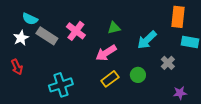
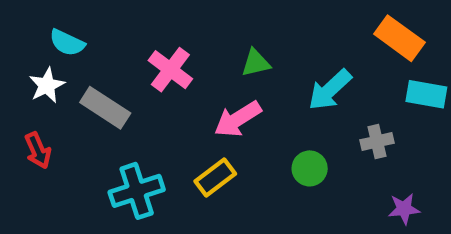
orange rectangle: (178, 17) -> (399, 38), turned -60
gray rectangle: (47, 36) -> (105, 108), moved
gray cross: (168, 63) -> (377, 142), turned 32
yellow rectangle: (110, 79) -> (215, 177), moved

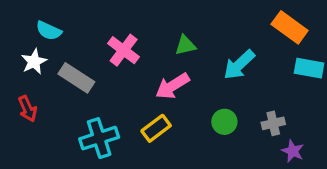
gray cross: (377, 142) -> (273, 123), moved
purple star: (404, 209) -> (293, 151), turned 30

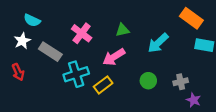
cyan cross: (99, 138) -> (76, 74), moved

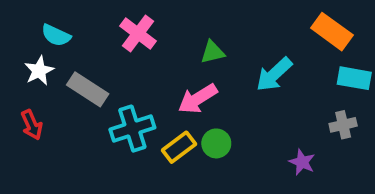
pink cross: (82, 33) -> (138, 33), moved
green circle: (148, 81) -> (216, 143), moved
gray cross: (181, 82) -> (343, 125), moved
purple star: (194, 100) -> (302, 162), moved

